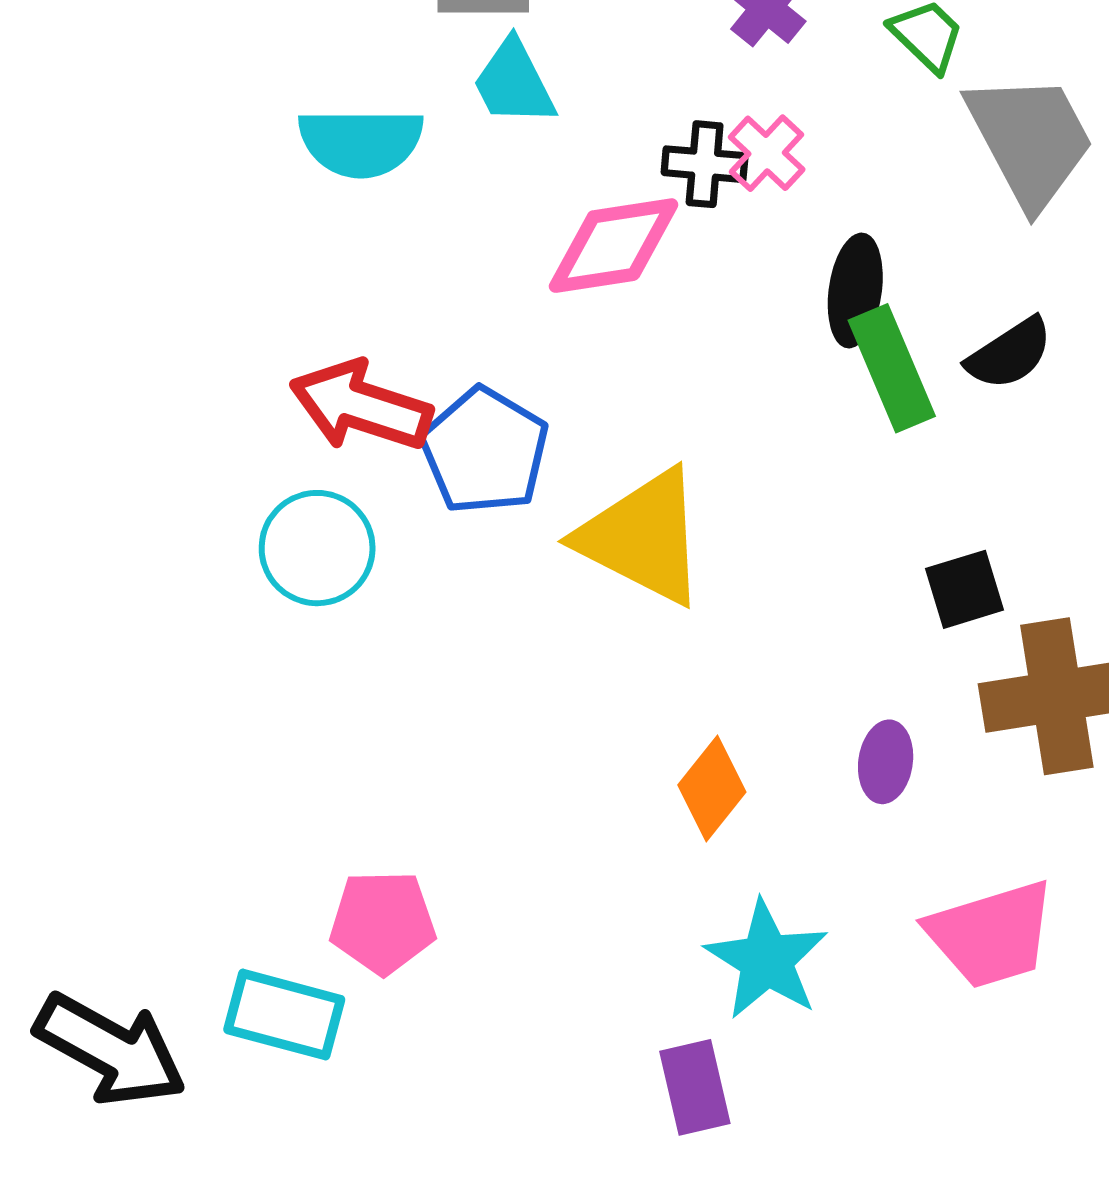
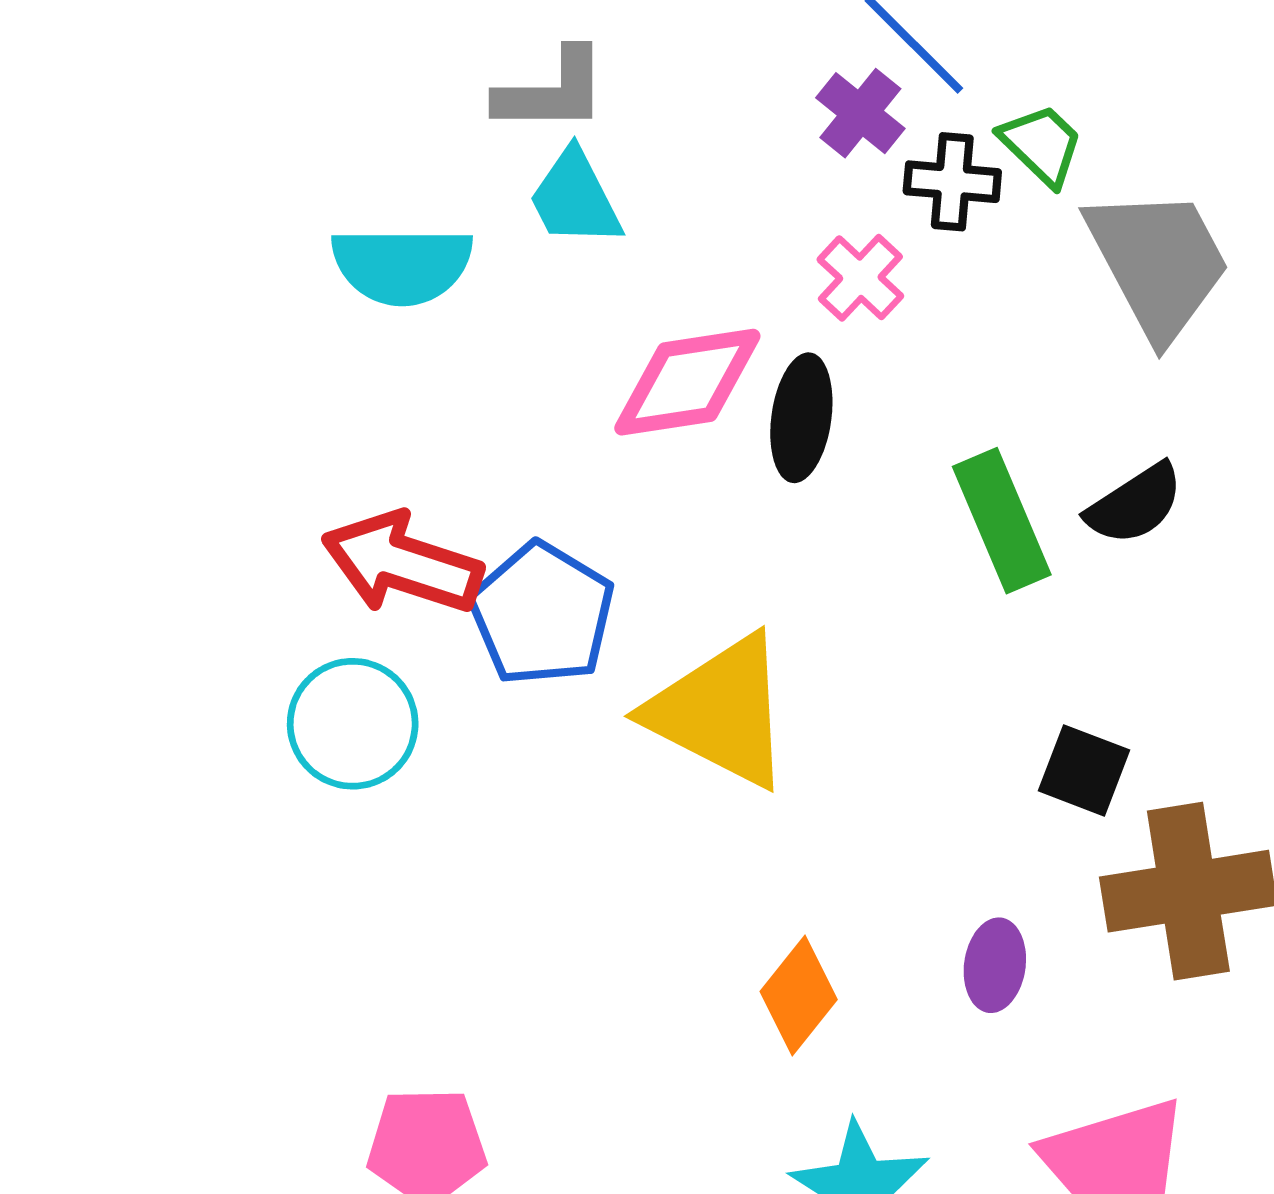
black cross: (705, 164) -> (952, 182), moved
black ellipse: (855, 290) -> (801, 418), moved
black square: (965, 589) -> (1084, 770), turned 38

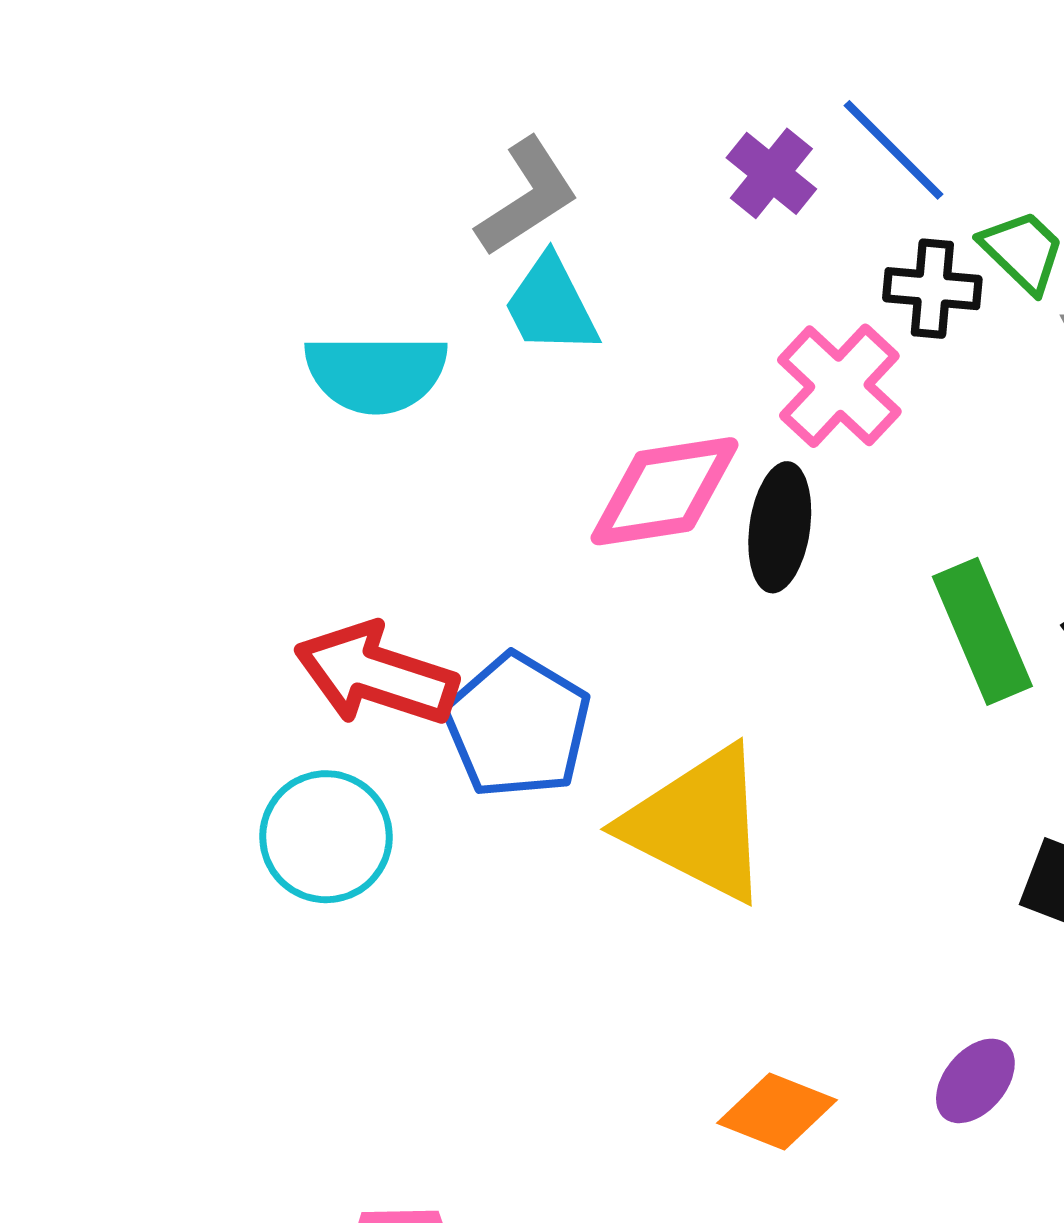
gray L-shape: (552, 91) -> (527, 197), turned -33
purple cross: (860, 113) -> (771, 173), moved
pink cross: (860, 278) -> (839, 386), size x1.4
purple ellipse: (995, 965) -> (975, 1081), turned 32
orange diamond: (799, 995) -> (777, 1111), turned 73

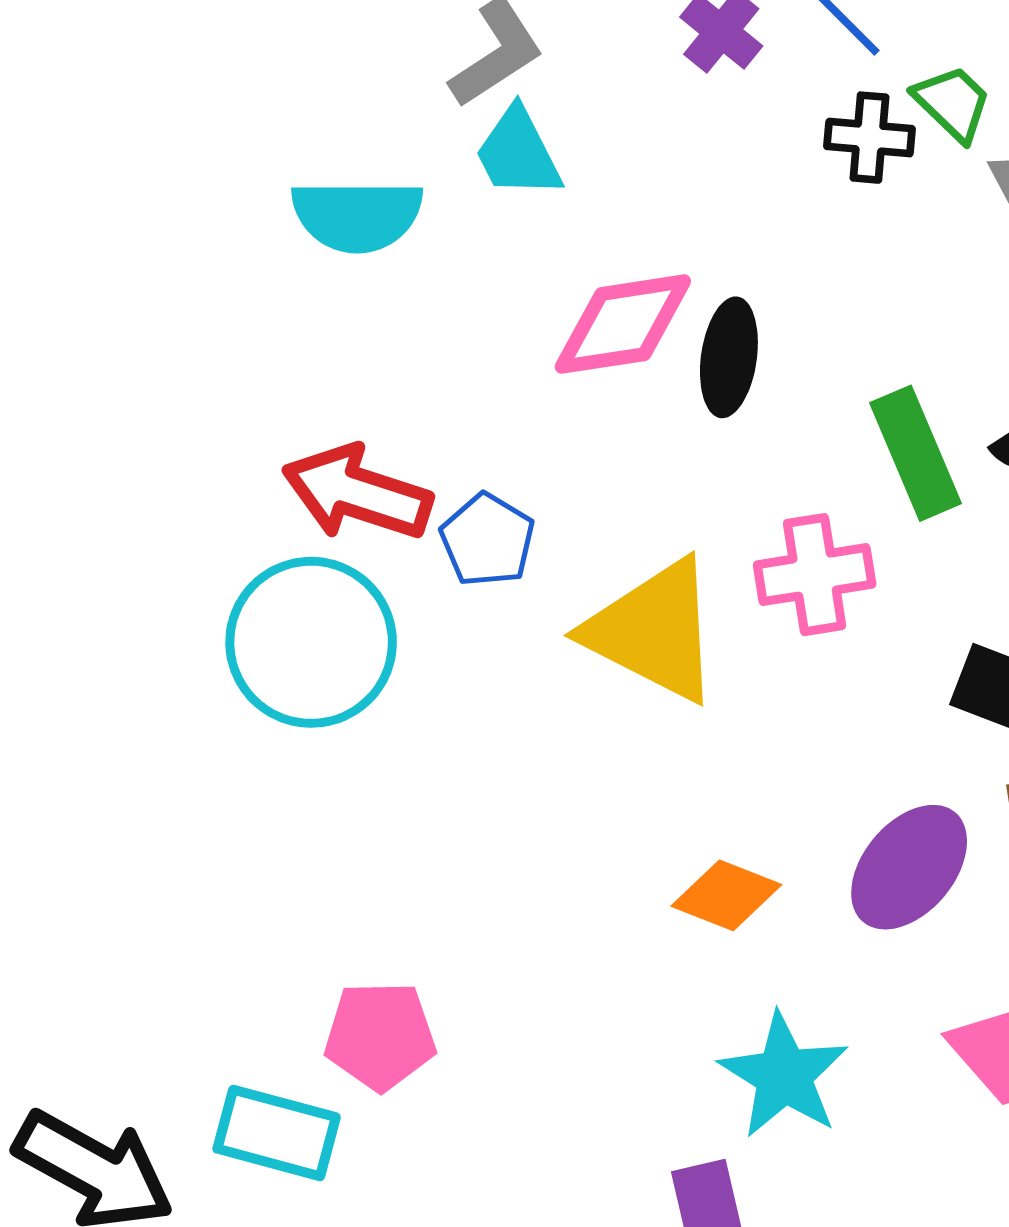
pink cross: (839, 386) -> (815, 575), moved, turned 38
blue pentagon: (517, 726) -> (487, 540), size x0.7
cyan circle: (326, 837) -> (311, 642), size x1.4
purple ellipse: (975, 1081) -> (909, 867), size x1.6

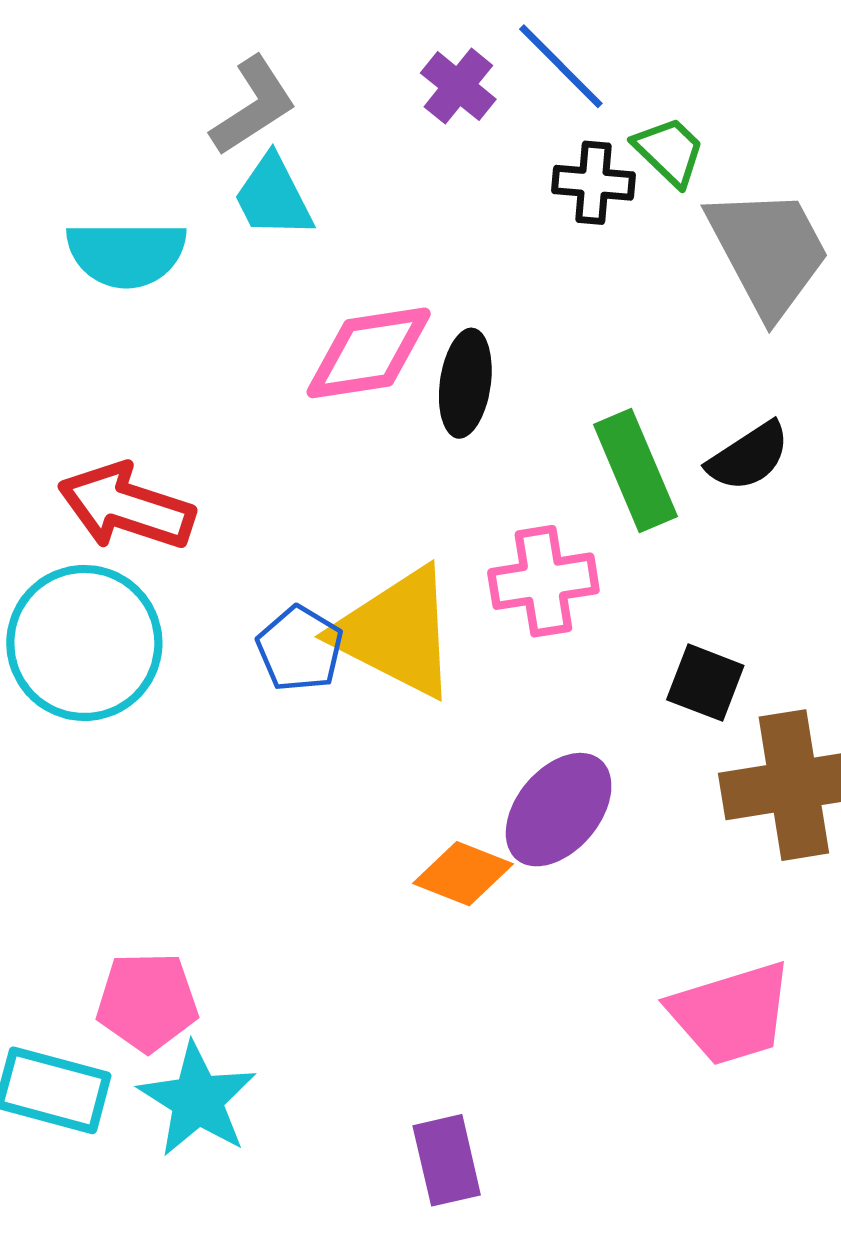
blue pentagon: (487, 540) -> (300, 649), moved
purple ellipse: (909, 867) -> (559, 810), moved
cyan star: (784, 1075) -> (197, 1100), moved

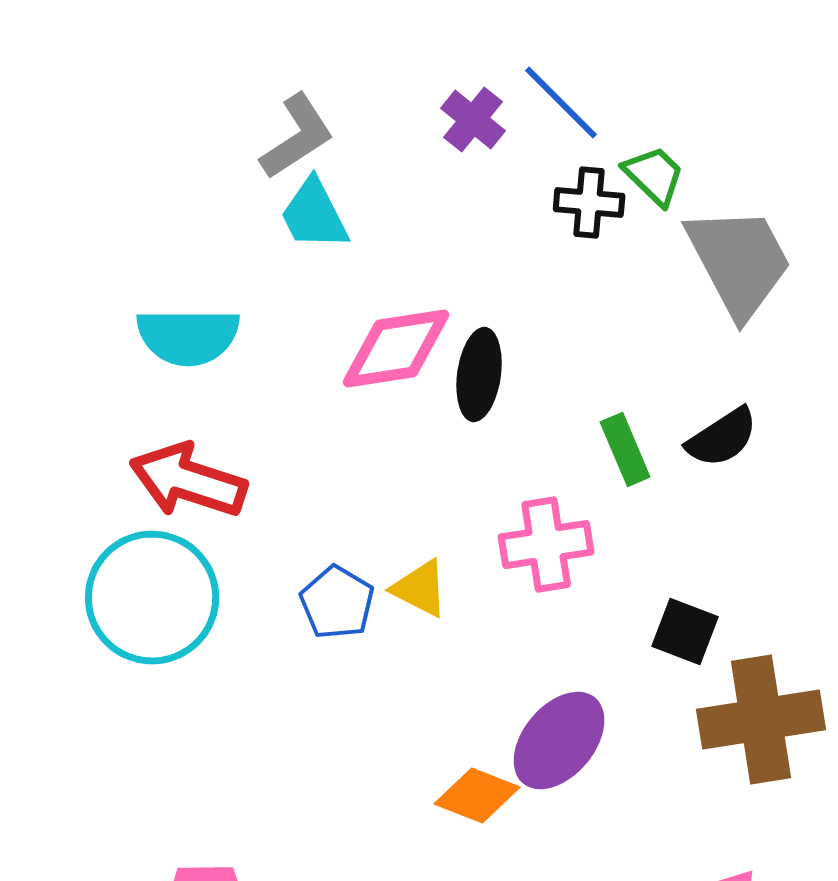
cyan semicircle: (126, 254) -> (188, 337), moved
green rectangle: (635, 471) -> (625, 450), size x0.7
yellow triangle: (397, 632) -> (420, 589), size x0.5

